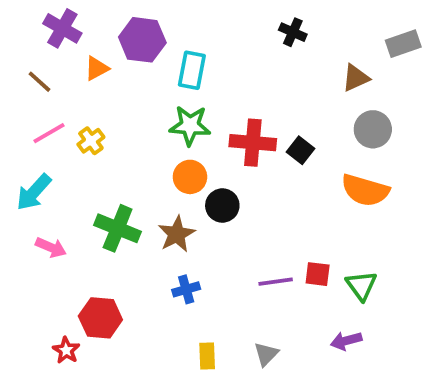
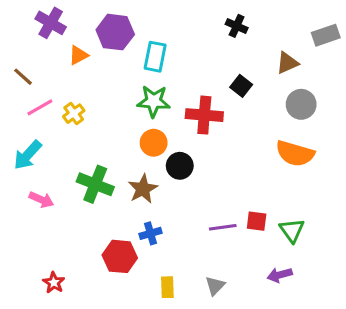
brown line: (39, 82) -> (23, 77), moved
black square: (300, 150) -> (241, 86), moved
red hexagon: (100, 318) -> (120, 256), moved

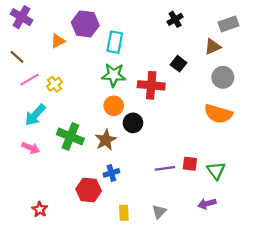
purple cross: (51, 23) -> (21, 17), moved
black cross: (237, 26) -> (175, 19), turned 35
gray rectangle: (326, 35) -> (229, 24), moved
cyan arrow: (28, 155) -> (35, 115), moved

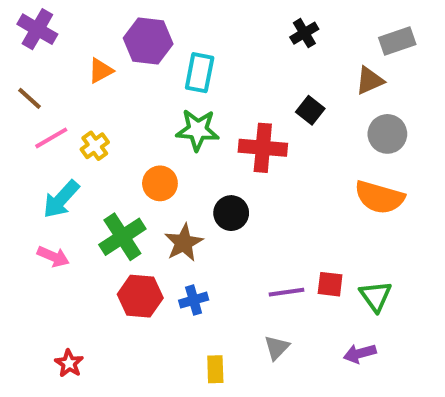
orange circle: (114, 106) -> (160, 183), moved
green cross: (70, 137) -> (122, 237), turned 35
red hexagon: (89, 190) -> (140, 296), moved
gray triangle: (159, 212) -> (277, 347), moved

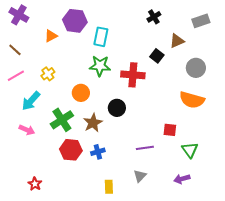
brown triangle: (370, 81) -> (177, 41), moved
pink line: (51, 138) -> (16, 76), moved
red square: (330, 284) -> (170, 130), moved

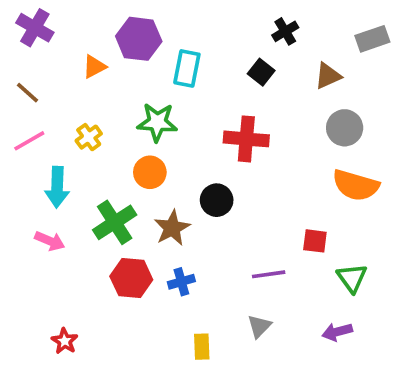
black square: (157, 56) -> (261, 72), moved
green star: (100, 66) -> (157, 122), moved
gray circle: (196, 68) -> (345, 128), moved
cyan arrow: (31, 101) -> (57, 187), turned -40

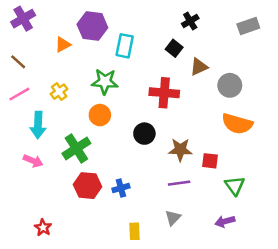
purple cross: (35, 28) -> (23, 19), turned 30
brown triangle: (328, 76) -> (199, 67), moved
brown star: (172, 228) -> (180, 150), moved, turned 30

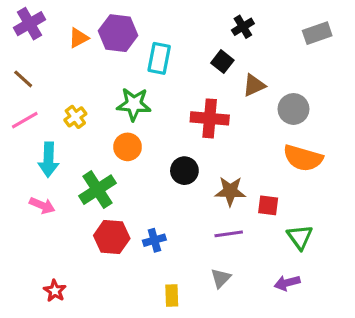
orange triangle: (63, 45) -> (79, 38), moved

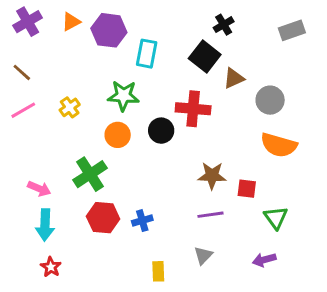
orange triangle: (79, 38) -> (71, 22), moved
black square: (222, 62) -> (205, 56), size x1.5
cyan arrow: (48, 160) -> (45, 225), moved
black circle: (184, 171) -> (161, 131), moved

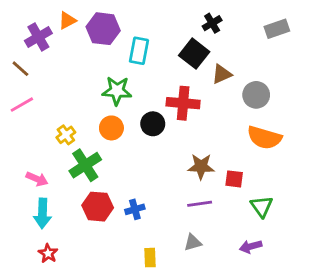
purple cross: (28, 22) -> (38, 37), moved
yellow cross: (70, 107) -> (66, 135), moved
gray triangle: (203, 255) -> (193, 242), turned 30

